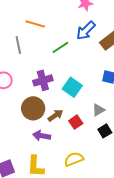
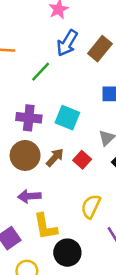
purple cross: (43, 80) -> (29, 118), turned 36
purple arrow: (42, 136) -> (29, 196), moved
yellow semicircle: (74, 159) -> (91, 206), turned -30

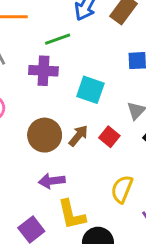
green line: (41, 72) -> (58, 39), turned 30
purple cross: (29, 118) -> (43, 71), moved

